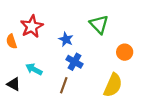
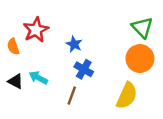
green triangle: (99, 24) -> (142, 27), moved
orange circle: (125, 52) -> (140, 59), size x1.5
black triangle: (14, 84) -> (16, 81), moved

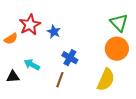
blue star: (74, 44) -> (54, 32), moved
orange semicircle: (13, 47) -> (11, 39), turned -104
black triangle: (16, 81) -> (13, 77), moved, turned -32

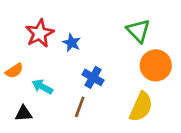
green triangle: (119, 23) -> (138, 31), moved
orange semicircle: (11, 39) -> (14, 71), moved
black triangle: (13, 77) -> (24, 113), moved

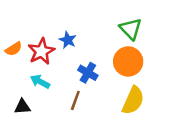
red star: (40, 33) -> (41, 51), moved
orange circle: (156, 65) -> (128, 61), moved
orange semicircle: (14, 71) -> (14, 49), moved

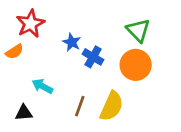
red star: (41, 51) -> (30, 24), moved
blue cross: (88, 73) -> (93, 57), moved
yellow semicircle: (133, 100) -> (112, 106), moved

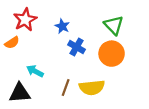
blue star: (72, 42) -> (62, 26), moved
yellow semicircle: (112, 106) -> (92, 87), turned 60
black triangle: (24, 113) -> (20, 93), size x1.5

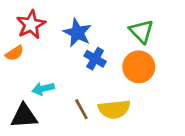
blue star: (62, 26) -> (77, 33), size x1.5
cyan arrow: (35, 71) -> (43, 89), turned -42
brown line: (66, 87) -> (81, 109), turned -49

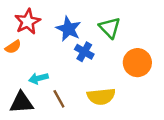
green triangle: (141, 31) -> (110, 28), moved
orange circle: (139, 67) -> (137, 63), moved
brown line: (81, 109) -> (59, 99), moved

